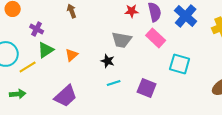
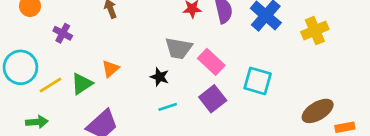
pink rectangle: (156, 38) -> (211, 62), moved
green triangle: (46, 50) -> (82, 84), moved
purple square: (147, 88) -> (213, 99), moved, turned 30

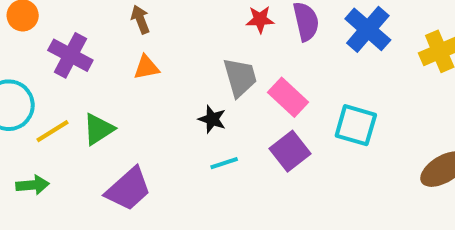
purple cross: (63, 33) -> (70, 55), size x1.5
gray trapezoid: (179, 48) -> (240, 77), turned -116
orange triangle: (110, 69) -> (146, 67), moved, turned 30

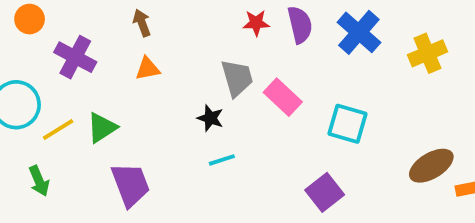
purple square: (290, 151) -> (325, 192), moved
green arrow: (33, 185) -> (39, 181), turned 72
purple trapezoid: (128, 189) -> (130, 185), turned -69

